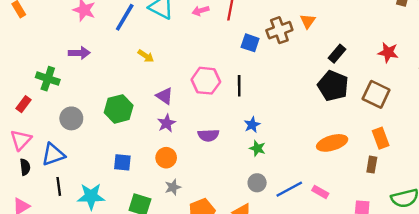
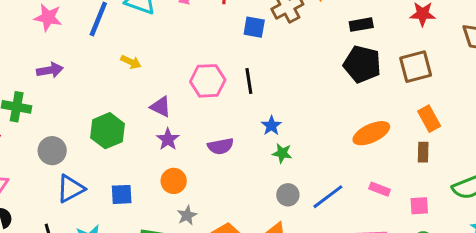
black rectangle: (337, 54) -> (361, 25), turned 48
brown square: (376, 94) -> (416, 67), turned -32
blue triangle: (53, 154) -> (71, 189), moved
pink rectangle: (320, 192) -> (380, 189), moved

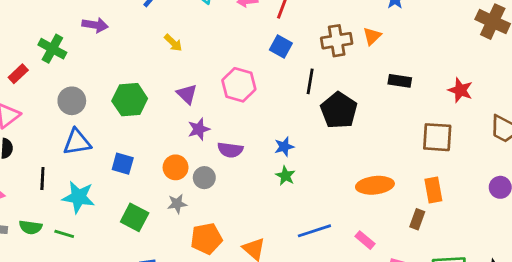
blue square: (254, 27) -> (281, 47), moved
black pentagon: (362, 64) -> (339, 110), moved
black line: (249, 81) -> (310, 81), moved
purple star: (168, 139) -> (199, 129), moved
gray circle: (288, 195) -> (204, 178), moved

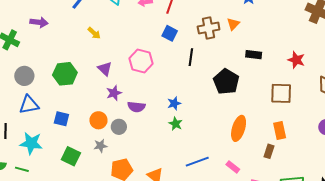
black pentagon: (339, 110) -> (226, 82), moved
orange ellipse: (375, 185) -> (239, 128), turned -65

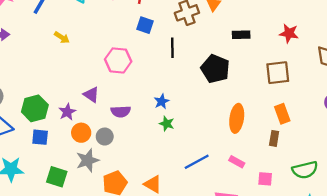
purple triangle: (105, 69) -> (91, 95), moved
green hexagon: (65, 74) -> (35, 108), moved
purple star: (114, 93) -> (67, 112), moved
gray star: (100, 146) -> (88, 160), size x1.5

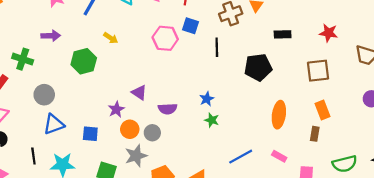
pink hexagon: (118, 60) -> (165, 38), moved
black pentagon: (215, 69) -> (258, 67), turned -30
green hexagon: (35, 108) -> (84, 61), moved

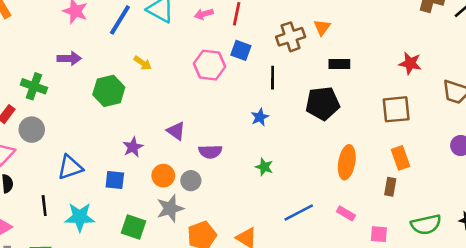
black rectangle: (283, 34) -> (339, 64), moved
gray circle: (44, 95) -> (32, 130), moved
blue star: (207, 99) -> (260, 117), moved
purple star: (116, 109) -> (133, 147), moved

